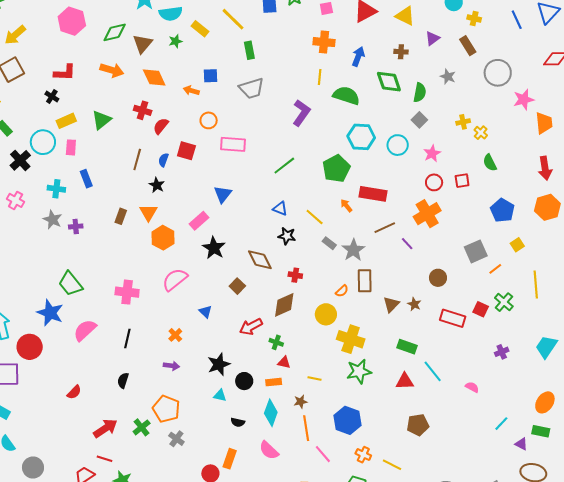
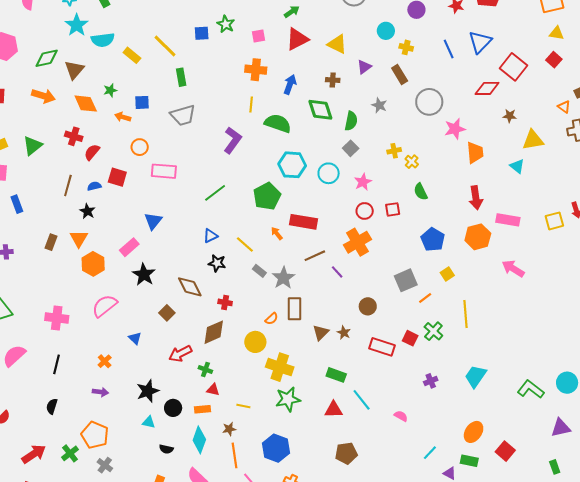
green star: (175, 41) -> (110, 90), moved
blue semicircle: (163, 160) -> (94, 186), turned 56
blue triangle: (280, 209) -> (210, 236), turned -49

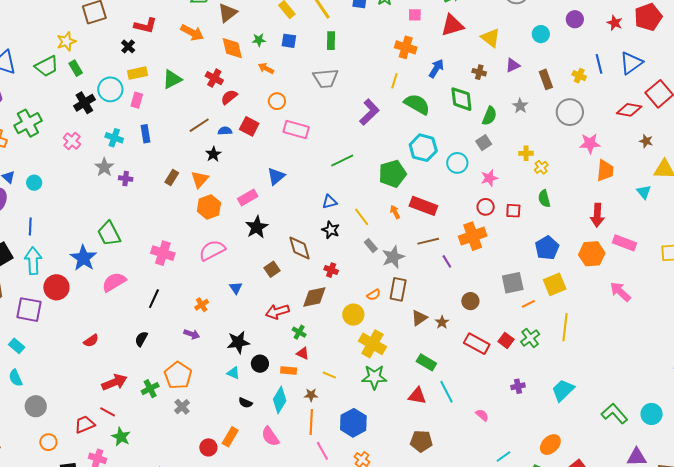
yellow cross: (406, 47) -> (579, 76), moved
blue square: (142, 102) -> (289, 41), moved
brown line: (68, 185) -> (199, 125), turned 30
yellow square: (447, 274) -> (555, 284), size x1.6

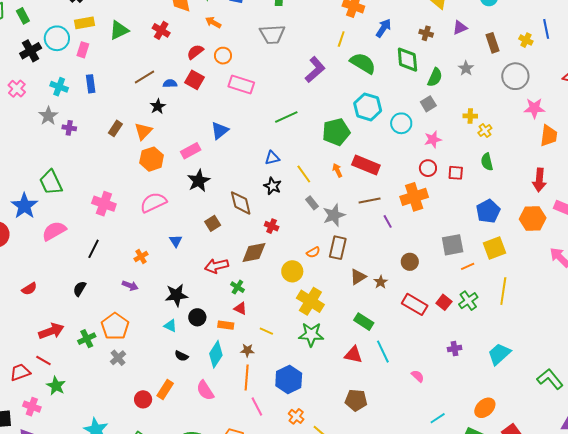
red semicircle: (229, 97) -> (195, 52), moved

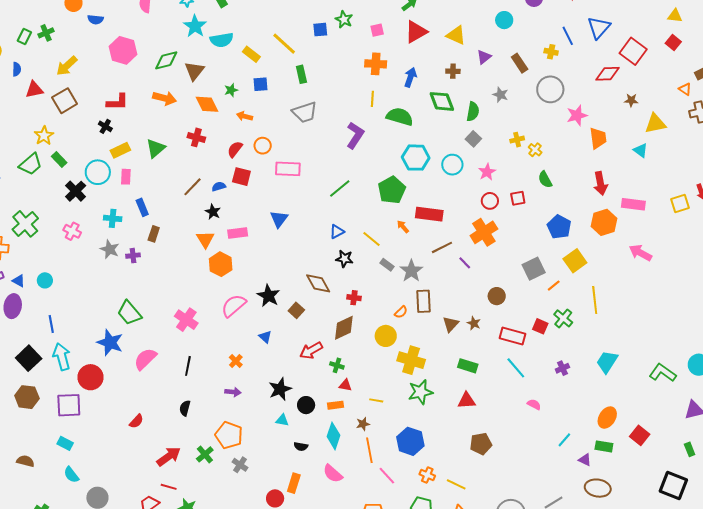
brown rectangle: (115, 128) -> (154, 234), moved
pink rectangle: (191, 151) -> (238, 233), moved, turned 36
black star: (199, 181) -> (268, 296), moved
pink cross: (104, 204) -> (186, 320), turned 30
cyan line: (383, 352) -> (516, 368), moved

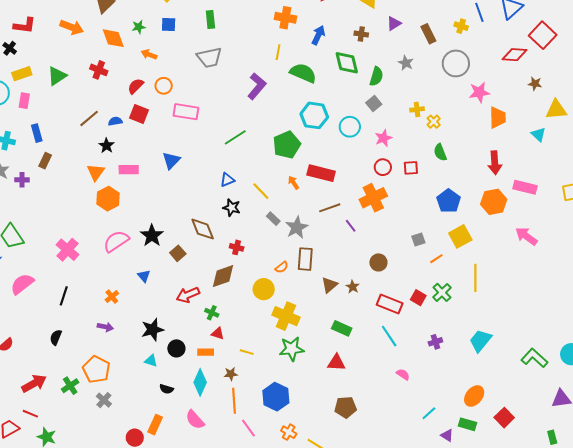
gray square: (534, 269) -> (418, 240), size x0.6

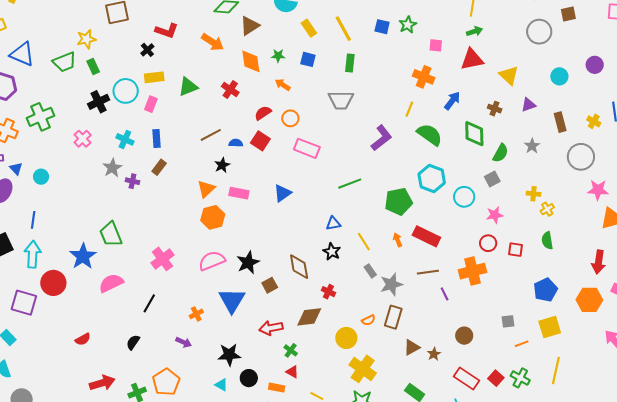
blue triangle: (144, 276) -> (232, 300), size x2.0
green cross: (442, 292) -> (520, 378), turned -30

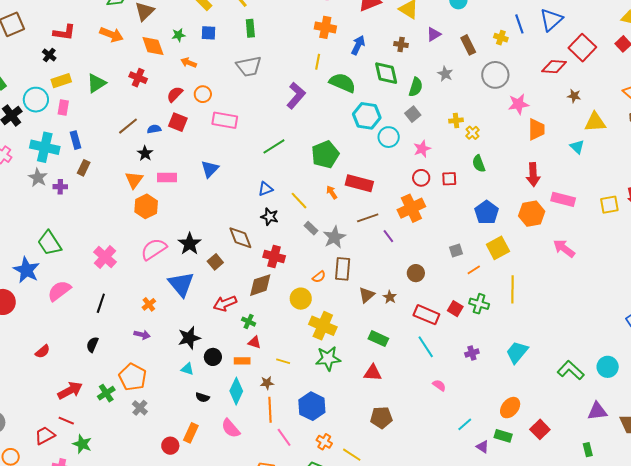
cyan cross: (125, 139) -> (45, 147), size x1.6
cyan hexagon: (432, 178) -> (367, 116), moved
red cross: (328, 292) -> (274, 257), size x1.5

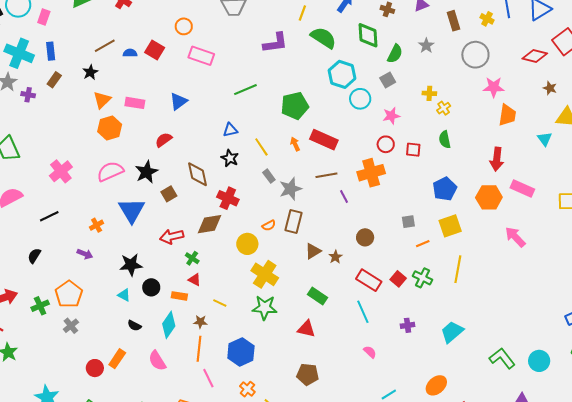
red semicircle: (175, 94) -> (164, 140), moved
purple L-shape: (296, 96) -> (275, 43), turned 32
black star: (145, 153) -> (90, 72), moved
black line: (101, 303) -> (49, 216), turned 36

